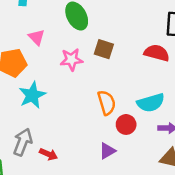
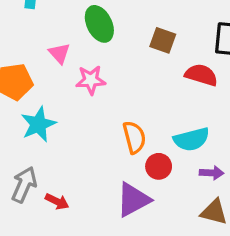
pink triangle: (36, 37) -> (59, 53), moved
brown square: (104, 49) -> (163, 40), moved
purple triangle: (107, 151) -> (133, 200), size x1.6

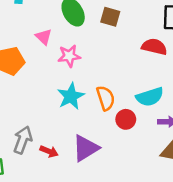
brown square: (163, 40) -> (110, 17), moved
cyan star: (38, 124) -> (71, 96), moved
purple triangle: (133, 200) -> (86, 148), moved

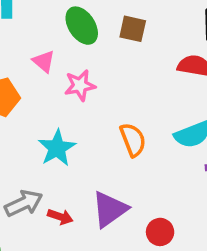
cyan star: (71, 96) -> (57, 148), moved
red circle: (126, 119) -> (160, 232), moved
gray arrow: (23, 140) -> (24, 203), turned 48

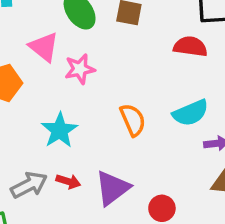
pink triangle: (44, 61) -> (44, 47), size x1.4
red arrow: (60, 217) -> (68, 181), moved

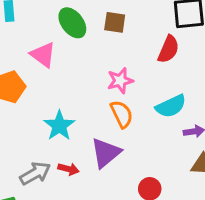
red semicircle: (190, 46) -> (168, 49), turned 108
pink star: (80, 69) -> (120, 81), moved
purple triangle: (113, 188) -> (106, 153), moved

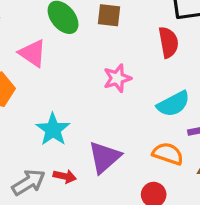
red semicircle: (168, 49) -> (168, 42), turned -32
orange semicircle: (122, 114) -> (168, 154), moved, turned -44

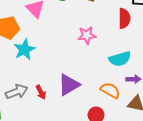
cyan star: (53, 130) -> (24, 50), moved
red arrow: (65, 176) -> (41, 92), turned 40

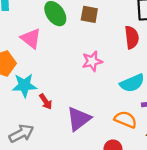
cyan star: (24, 50) -> (24, 85), turned 30
red arrow: (41, 92) -> (46, 102), moved

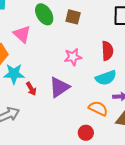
red semicircle: (132, 37) -> (107, 51), moved
purple triangle: (79, 119) -> (59, 87), moved

